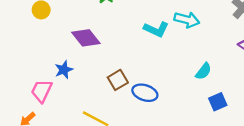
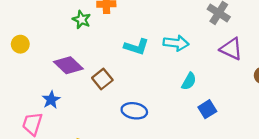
cyan arrow: (187, 20) -> (176, 43), moved
brown square: (118, 80) -> (102, 79), moved

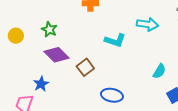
green star: (82, 20) -> (49, 29), moved
cyan arrow: (176, 43) -> (147, 24), moved

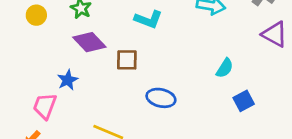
cyan L-shape: (115, 40) -> (148, 19), moved
brown square: (85, 67) -> (127, 60), turned 36

